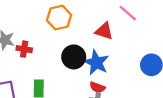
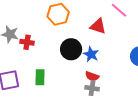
blue star: (96, 63) -> (91, 54), size x0.7

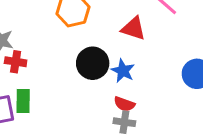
red cross: (27, 42) -> (16, 62), moved
green rectangle: (40, 77) -> (23, 101), moved

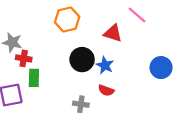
green rectangle: (23, 101) -> (34, 78), moved
gray cross: (124, 122) -> (81, 104), moved

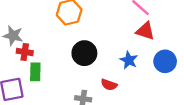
red triangle: (113, 33) -> (145, 31), moved
blue star: (105, 65) -> (129, 60), moved

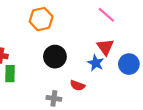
red triangle: (145, 31) -> (105, 47), moved, turned 36

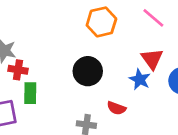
orange hexagon: (41, 19) -> (101, 22), moved

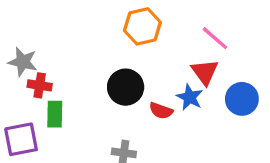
pink line: (153, 18) -> (215, 38), moved
red semicircle: (116, 108) -> (161, 111), moved

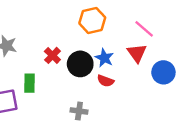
red cross: (40, 85) -> (52, 55), moved, turned 35
blue star: (190, 97) -> (104, 58), moved

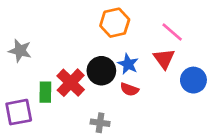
red cross: (52, 55) -> (71, 83), moved, size x1.5

